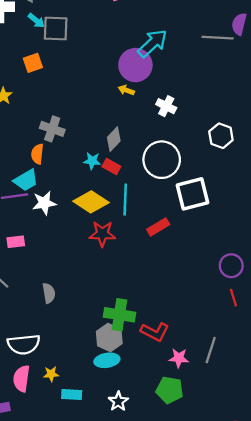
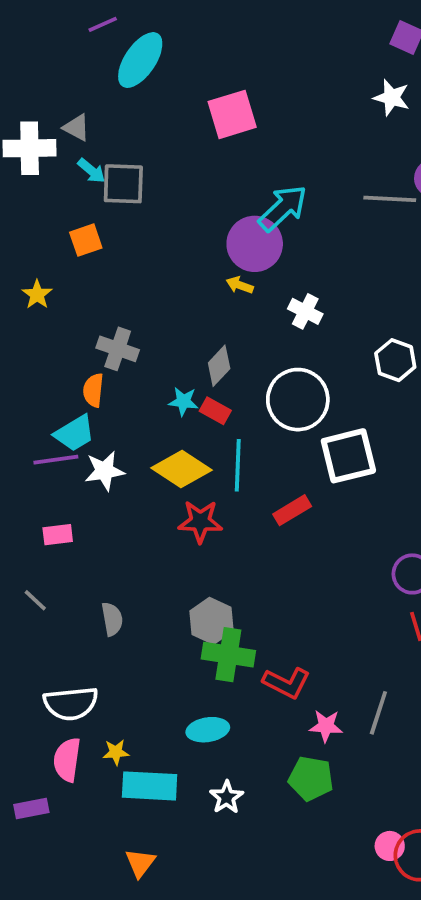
gray hexagon: (109, 338) -> (212, 621), moved
cyan rectangle: (72, 395) -> (150, 786), size x1.6

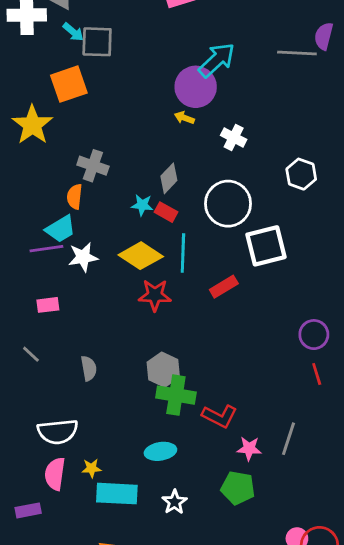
orange square: (86, 240) -> (69, 84), size x1.5
yellow star: (37, 294) -> (32, 125), size x1.8

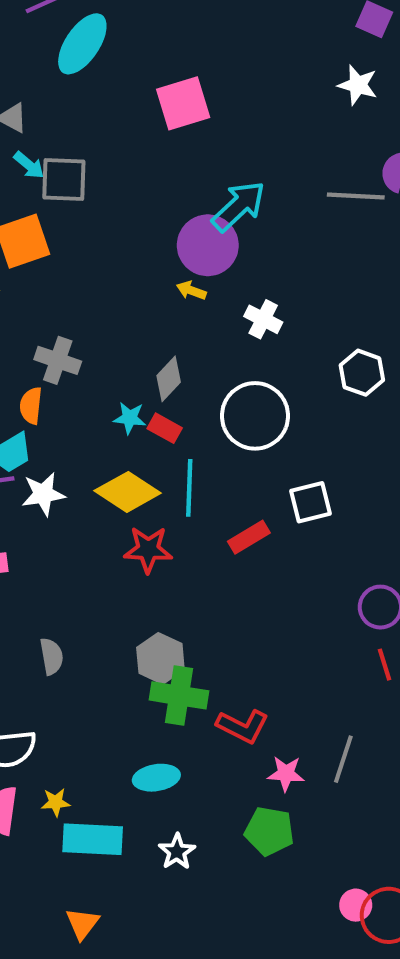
white square: (266, 246) -> (310, 502), moved, size x0.7

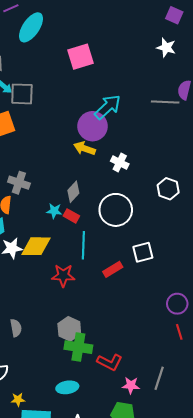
yellow arrow: (191, 291) -> (84, 148), size x1.5
yellow diamond: (128, 492) -> (36, 246), moved, turned -32

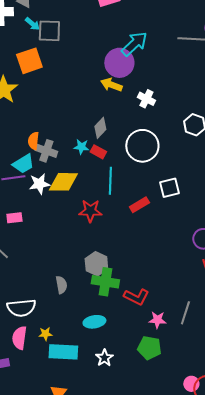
gray cross: (19, 183) -> (46, 151), moved
gray semicircle: (16, 328) -> (61, 285), moved

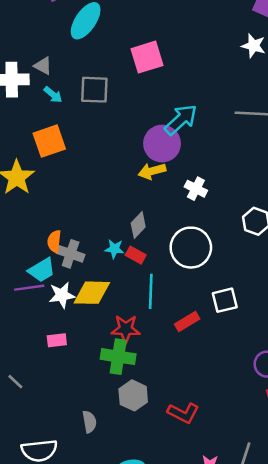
gray square: (49, 31) -> (94, 90), moved
yellow arrow: (111, 85) -> (152, 171), turned -35
pink rectangle: (14, 218) -> (57, 340), moved
green cross: (105, 282) -> (118, 357), moved
red L-shape: (136, 297) -> (183, 413), moved

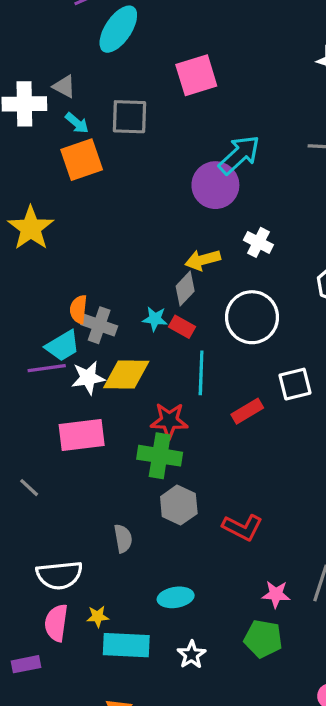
orange square: (49, 141) -> (82, 160), moved
yellow arrow: (152, 171) -> (203, 260), moved
pink rectangle: (57, 340) -> (82, 435), size x1.8

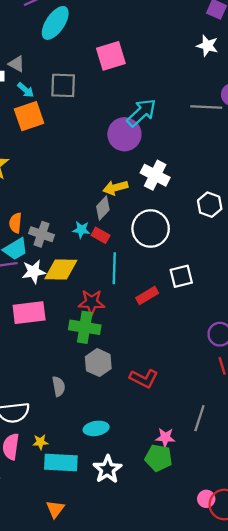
white cross: (258, 242) -> (155, 175), size x1.4
orange semicircle: (79, 309) -> (15, 223), moved
pink star: (276, 594) -> (165, 437), moved
white star: (192, 655) -> (107, 469), size x1.4

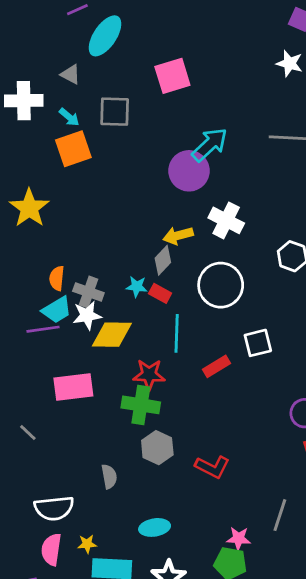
gray triangle: (17, 64) -> (71, 74), moved
white star: (34, 272) -> (87, 315), moved

